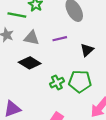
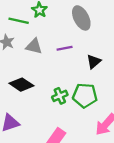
black diamond: (30, 63) -> (21, 85), moved

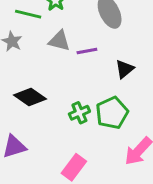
gray triangle: (34, 46) -> (59, 41), moved
green pentagon: (85, 95) -> (112, 113), turned -30

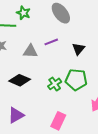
gray triangle: (59, 41) -> (30, 51), moved
green pentagon: (112, 113) -> (76, 80), turned -30

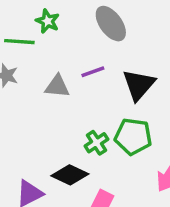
black triangle: (79, 49) -> (139, 85), size x1.5
black diamond: (20, 80) -> (70, 175), moved

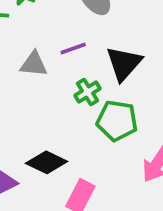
green cross: (96, 143) -> (87, 92), moved

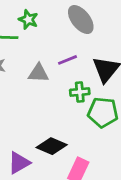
green cross: (87, 92) -> (80, 92), turned 30

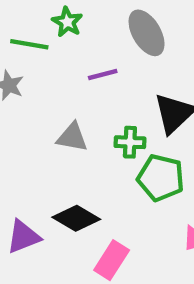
purple line: (67, 60) -> (103, 75), moved
gray triangle: (38, 73) -> (72, 137), moved

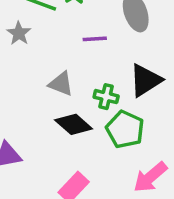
black diamond: (76, 218) -> (74, 124), moved

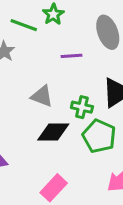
black diamond: (74, 124) -> (53, 132), turned -40

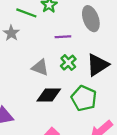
green cross: (82, 107) -> (68, 63), moved, turned 35

